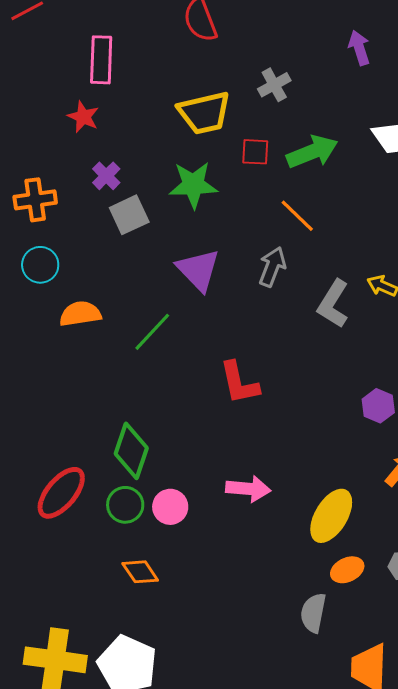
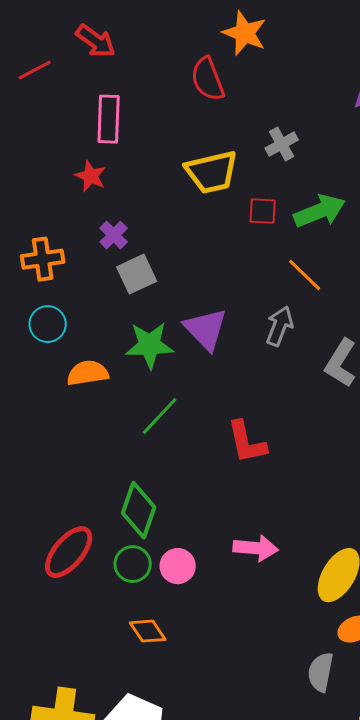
green star: (193, 185) -> (150, 345), moved
green line: (152, 332) -> (160, 416), moved

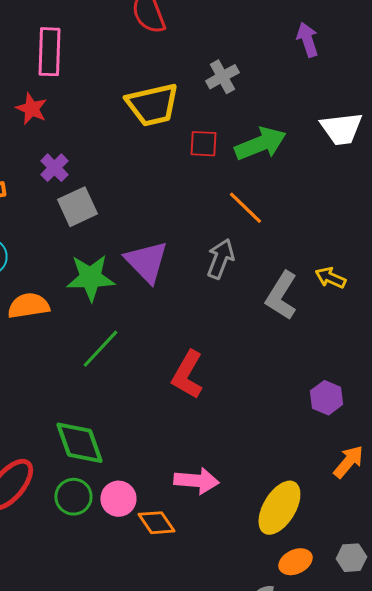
red L-shape: (247, 442) -> (187, 375), turned 42
green diamond: (139, 510) -> (79, 443), turned -38
orange diamond: (148, 631) -> (156, 523), moved

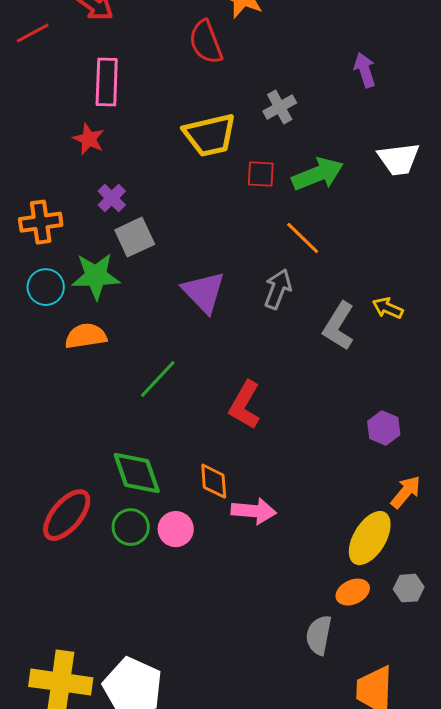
green star: (90, 278) -> (96, 276), moved
yellow ellipse: (279, 508) -> (370, 538), moved
orange diamond: (156, 523) -> (214, 481), moved, turned 30

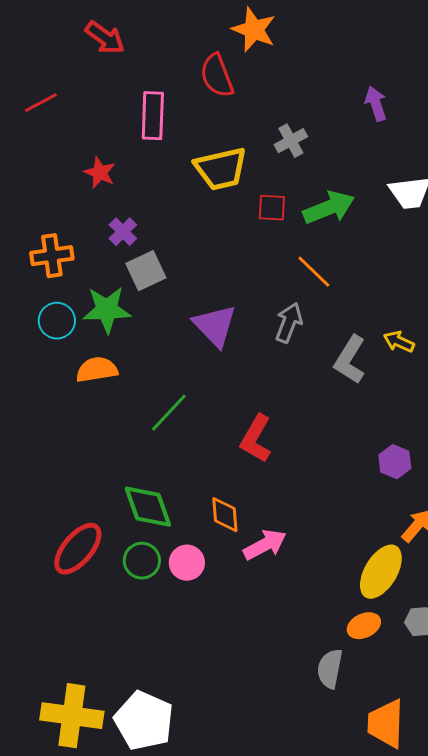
red line: (33, 33) -> (41, 103), moved
pink rectangle: (107, 82) -> (153, 116), moved
pink arrow: (254, 511) -> (265, 545), turned -33

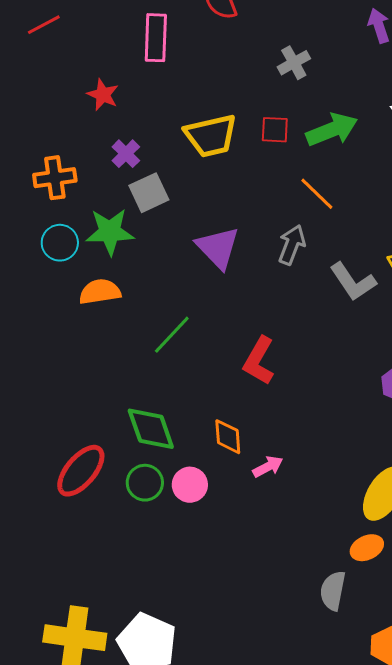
yellow trapezoid: (221, 169) -> (211, 136), moved
gray L-shape: (350, 360) -> (353, 282), turned -66
pink arrow: (265, 545) -> (268, 467), size x0.7

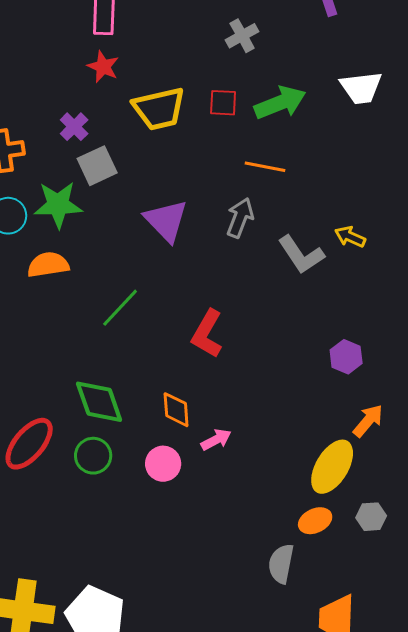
red star: (103, 95) -> (103, 67), moved
orange line: (317, 194) -> (265, 167), turned -33
pink circle: (190, 485) -> (163, 464), moved

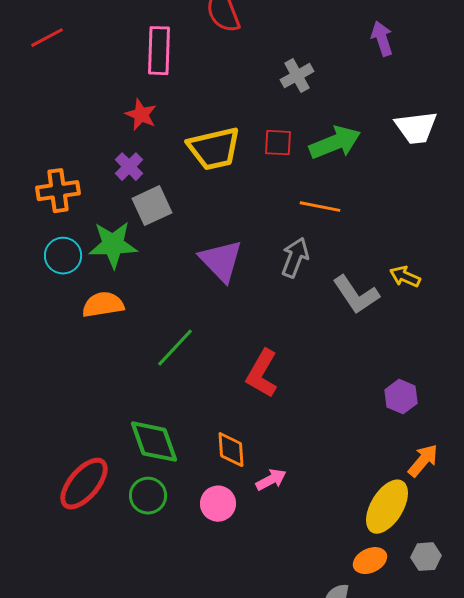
red star: (103, 67) -> (141, 115), moved

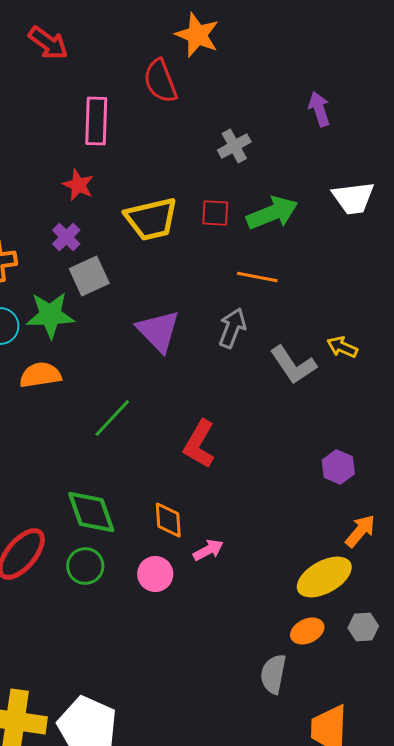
yellow ellipse: (387, 507) -> (324, 577), turned 30

